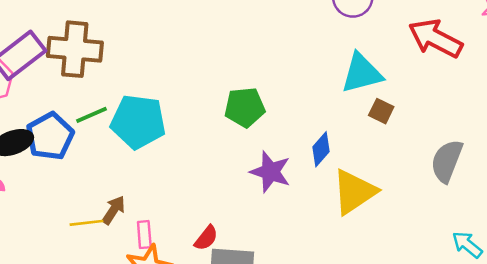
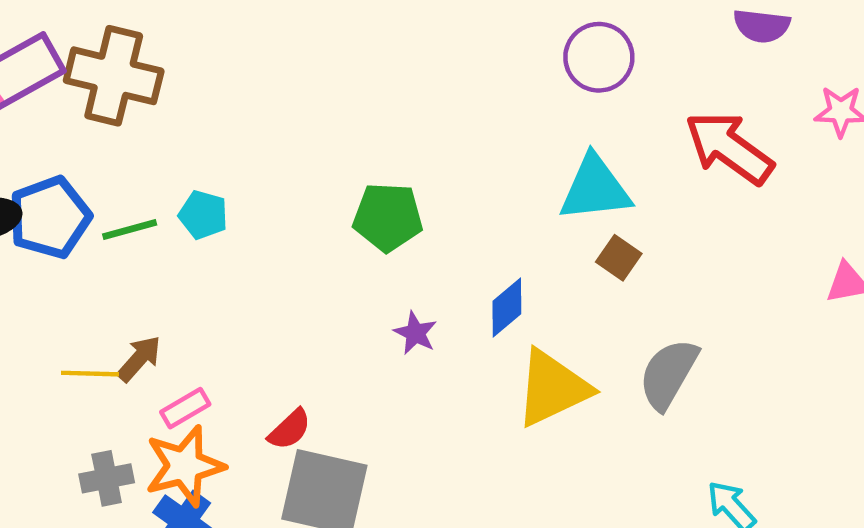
green line: (92, 115) -> (130, 229), moved
cyan pentagon: (138, 122) -> (203, 215), size x0.5
gray semicircle: (447, 161) -> (668, 374), moved
purple star: (270, 172) -> (415, 333), size x0.6
pink rectangle: (144, 235) -> (185, 408), turned 56

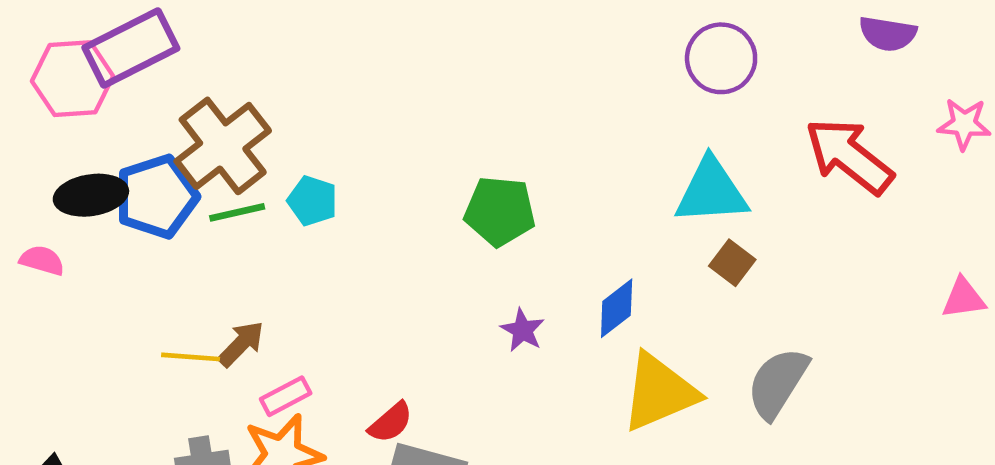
brown cross: (114, 76) -> (223, 146), moved, turned 36

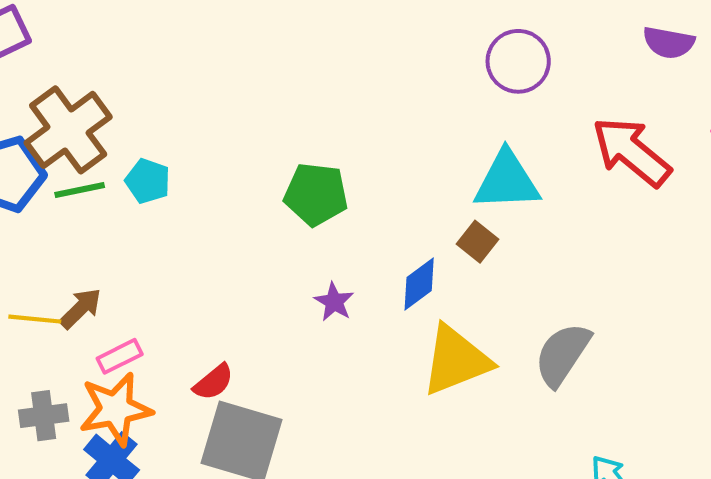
brown square: (732, 263) -> (478, 242), moved

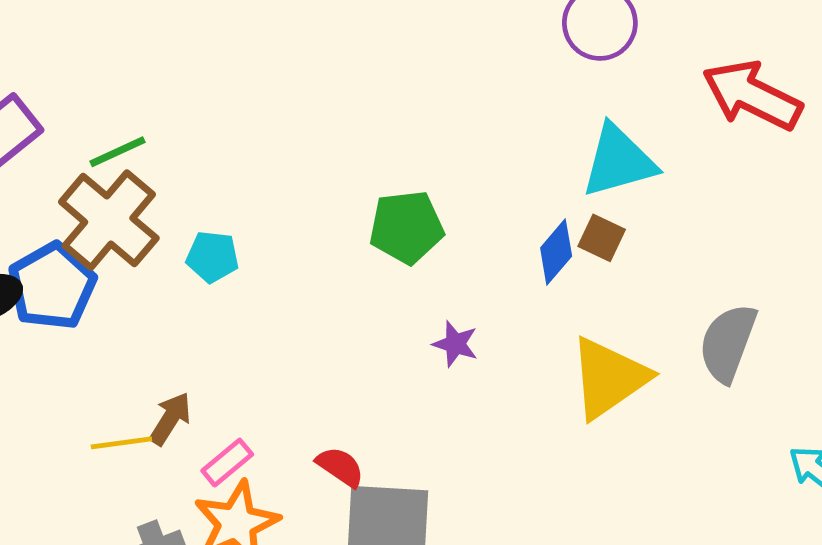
green line: (80, 190) -> (117, 152), moved
blue diamond: (419, 284) -> (556, 252), moved
red semicircle: (213, 382) -> (340, 467), turned -93

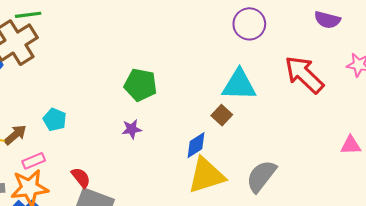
blue diamond: (556, 252) -> (196, 145), moved
cyan pentagon: (212, 257) -> (55, 120), moved
purple star: (455, 344) -> (132, 129), moved, turned 30

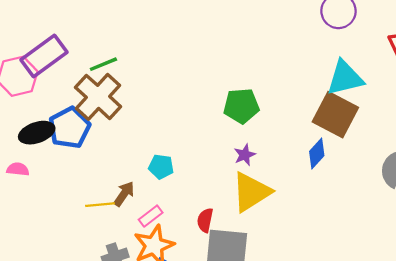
brown square: (222, 115) -> (335, 115), size x2.0
yellow triangle: (206, 175) -> (251, 192), moved
red semicircle: (81, 178) -> (205, 220), turned -115

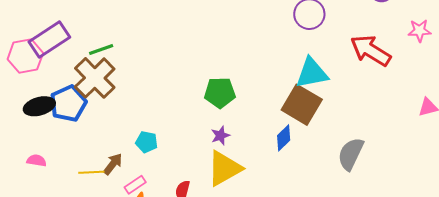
pink semicircle: (18, 169) -> (37, 161), moved

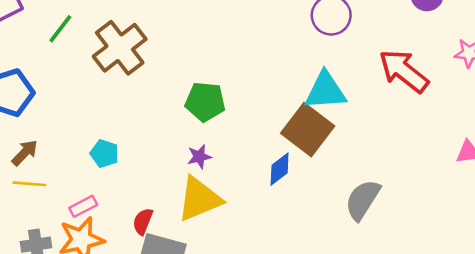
green line: (101, 49) -> (60, 29), turned -40
brown cross: (95, 78) -> (120, 48), moved
brown arrow: (113, 164) -> (25, 153), moved

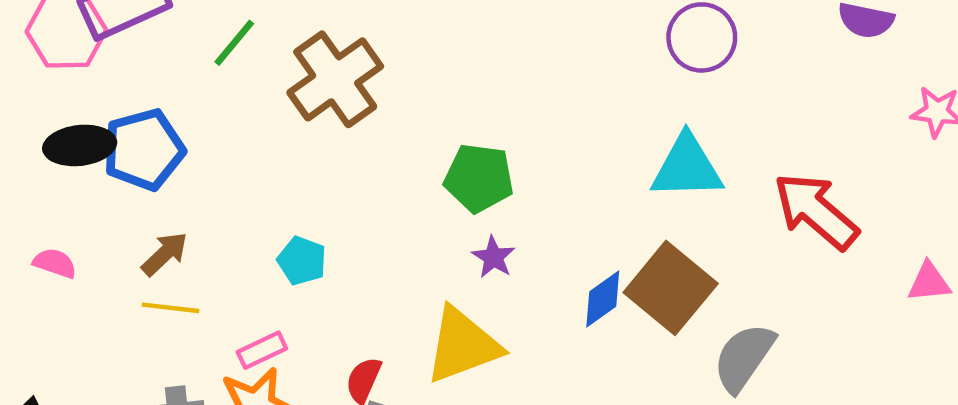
red arrow: (404, 71) -> (816, 211), moved
brown square: (308, 130) -> (671, 288), moved
purple star: (199, 157) -> (493, 257), moved, turned -30

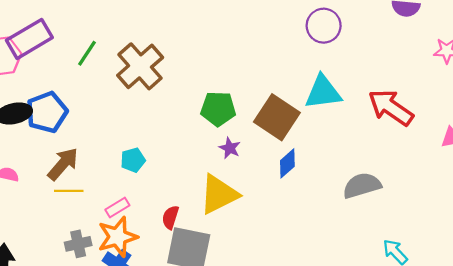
brown arrow: (165, 254) -> (63, 164), size x1.4
cyan pentagon: (302, 261) -> (133, 160), turned -30
brown square: (671, 288) -> (277, 117), moved
gray semicircle: (744, 357) -> (362, 186), turned 45

